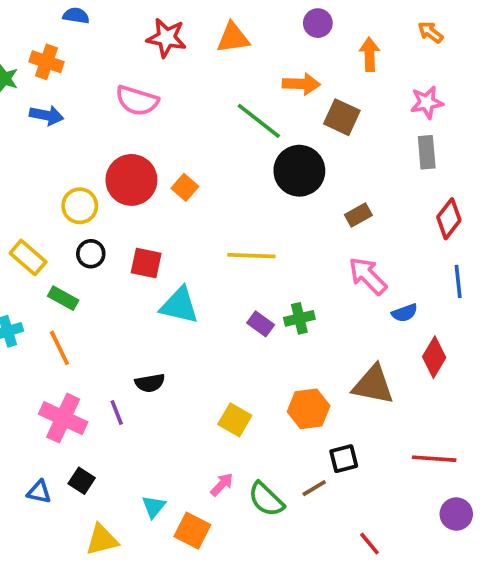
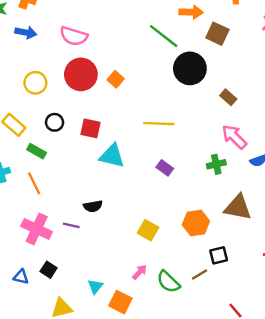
pink semicircle: (137, 101) -> (74, 36), moved
yellow circle: (80, 206) -> (35, 83), moved
brown rectangle: (358, 215) -> (228, 97), turned 70
green cross: (299, 318) -> (216, 164), moved
purple line: (117, 412) -> (71, 225), turned -56

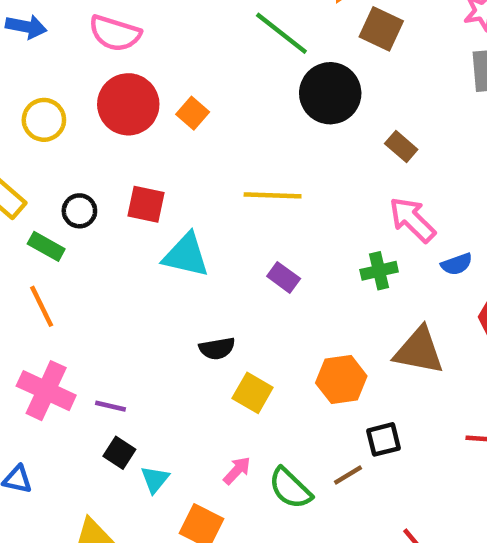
black circle: (55, 122) -> (79, 211), moved
black semicircle: (93, 206) -> (217, 348), moved
purple line: (71, 225) -> (110, 406), moved
black square: (49, 270) -> (119, 453), moved
cyan triangle: (95, 286) -> (155, 479), moved

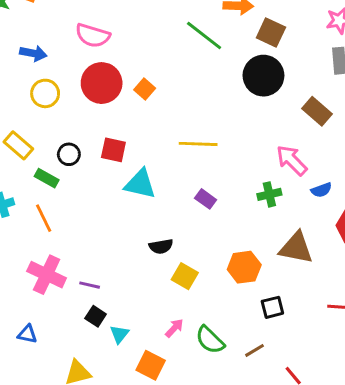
blue arrow: (26, 27) -> (33, 53), moved
black circle: (330, 93) -> (263, 76), moved
brown rectangle: (401, 146) -> (317, 111), moved, size x1.4
brown line: (348, 475) -> (255, 350), moved

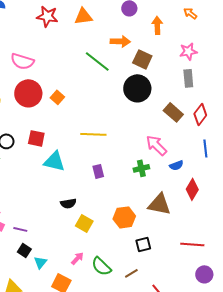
purple rectangle: (206, 199) -> (98, 171), turned 40

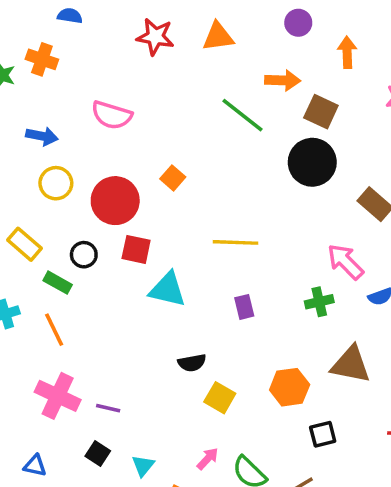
red circle: (28, 93) -> (115, 201), moved
black square: (24, 250) -> (98, 453), moved

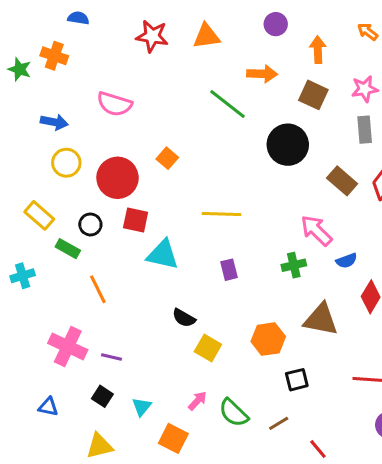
brown square: (321, 112) -> (313, 95), moved
orange line: (54, 330) -> (98, 289), moved
black semicircle: (192, 363) -> (184, 318), turned 40

